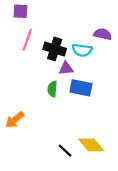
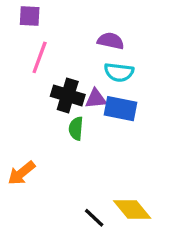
purple semicircle: (103, 34) -> (111, 41), moved
black cross: (55, 49) -> (68, 95), moved
blue rectangle: (81, 88) -> (121, 109), moved

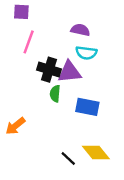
purple triangle: (96, 99) -> (69, 72), size x1.5
blue rectangle: (121, 109) -> (87, 107), moved

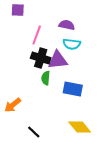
pink line: (29, 42) -> (37, 35), moved
black line: (68, 159) -> (34, 132), moved

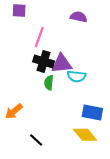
purple semicircle: (67, 25) -> (79, 17), moved
cyan semicircle: (72, 44) -> (76, 76), moved
blue rectangle: (73, 89) -> (92, 112), moved

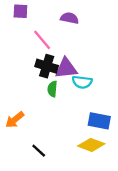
purple semicircle: (79, 17) -> (70, 18), moved
pink line: (39, 37) -> (42, 40), turned -60
yellow diamond: (85, 135) -> (91, 145), turned -30

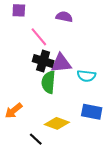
cyan semicircle: (82, 82) -> (86, 76), moved
green semicircle: (52, 89) -> (48, 82), size x1.5
yellow diamond: (91, 145) -> (57, 123), moved

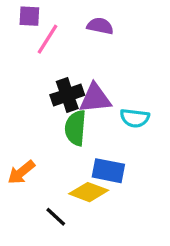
pink line: (39, 37) -> (48, 39), moved, turned 72
black cross: (43, 61) -> (67, 95), turned -36
blue rectangle: (92, 112) -> (108, 171), moved

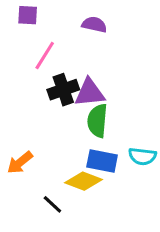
pink line: (48, 39) -> (45, 56), moved
cyan semicircle: (135, 118) -> (142, 156), moved
green semicircle: (75, 128) -> (97, 121), moved

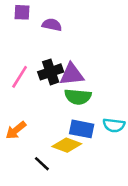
purple semicircle: (94, 25) -> (52, 25), moved
pink line: (45, 56) -> (20, 77), moved
green semicircle: (97, 121) -> (78, 97), turned -90

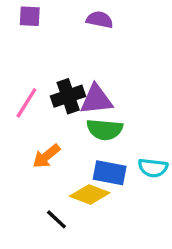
purple semicircle: (52, 25) -> (100, 20), moved
orange arrow: (16, 130) -> (46, 156), moved

